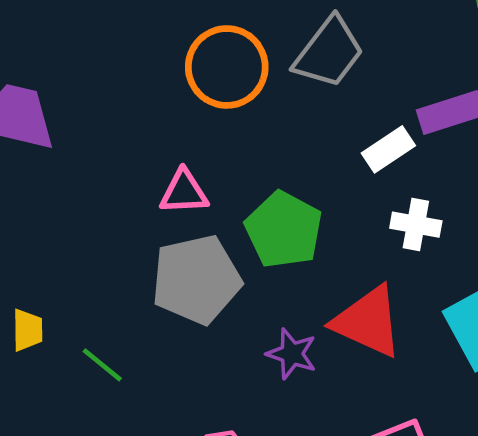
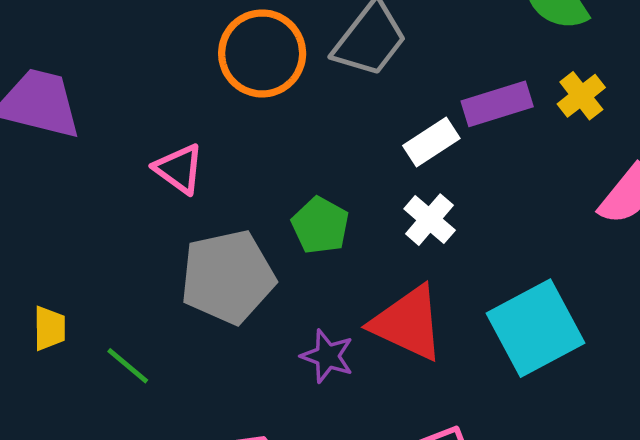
pink triangle: (184, 192) -> (179, 169), moved, turned 38
white cross: (416, 225) -> (430, 220), moved, turned 30
green pentagon: (284, 230) -> (320, 225), size x0.7

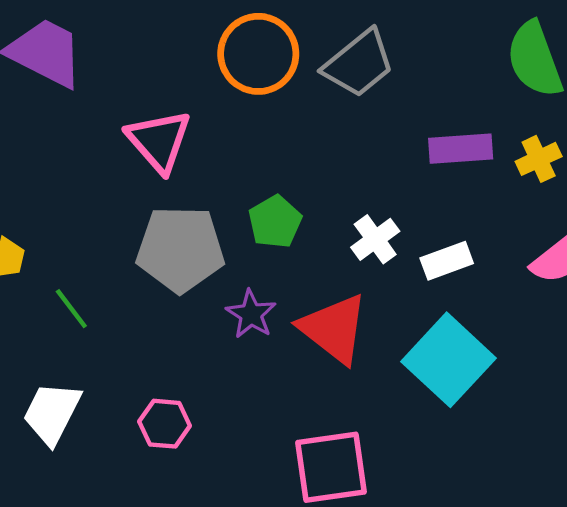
white rectangle: (431, 142) -> (447, 261), moved
pink triangle: (179, 169) -> (159, 141), size x1.4
cyan square: (536, 328) -> (448, 360), turned -32
purple star: (327, 356) -> (251, 314), moved

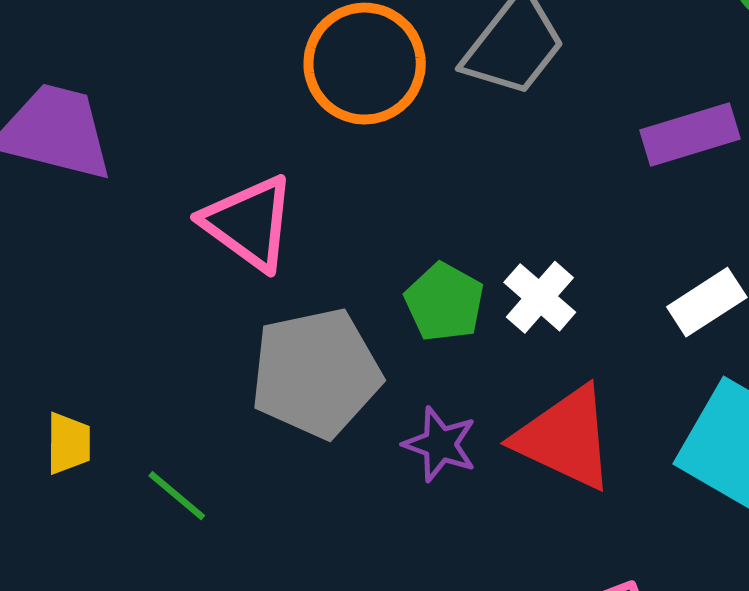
white cross: (375, 239) -> (540, 297), moved

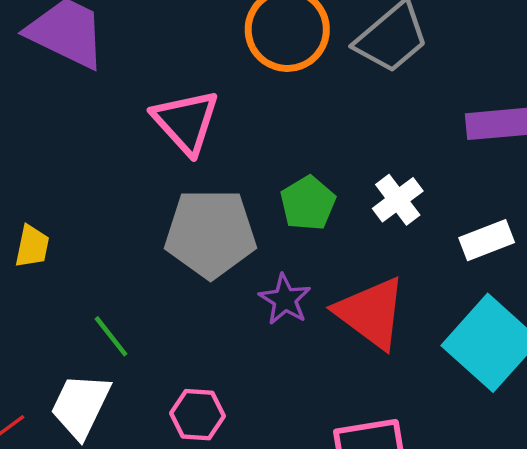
white cross: (540, 297) -> (398, 200), moved
green line: (177, 496) -> (111, 336), moved

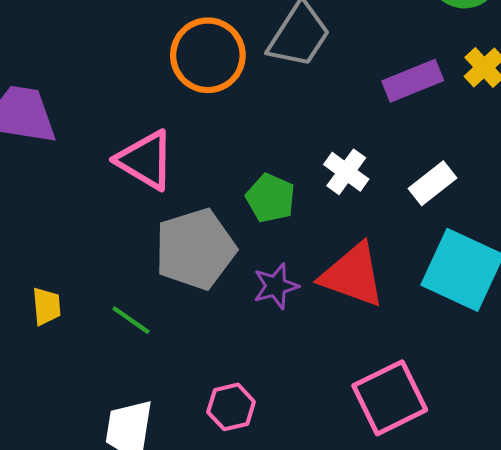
purple star: (285, 299) -> (276, 286), turned -30
green line: (111, 336) -> (131, 320), moved

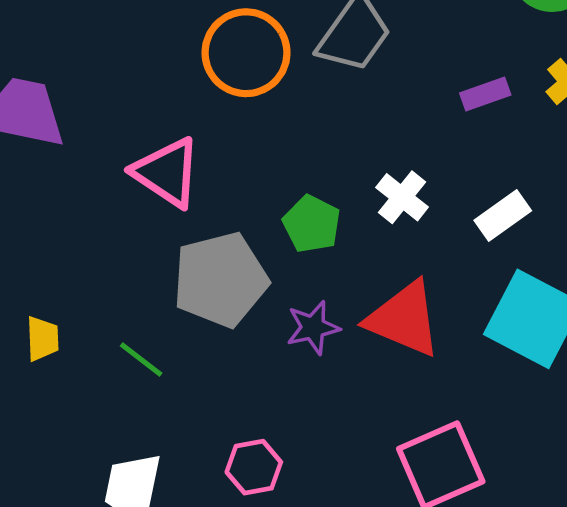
purple rectangle: (413, 81) -> (485, 94), size x0.7

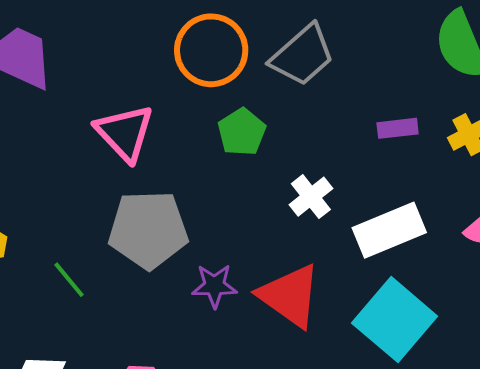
white rectangle: (503, 215) -> (389, 230), size x1.5
green pentagon: (312, 224) -> (242, 132), moved

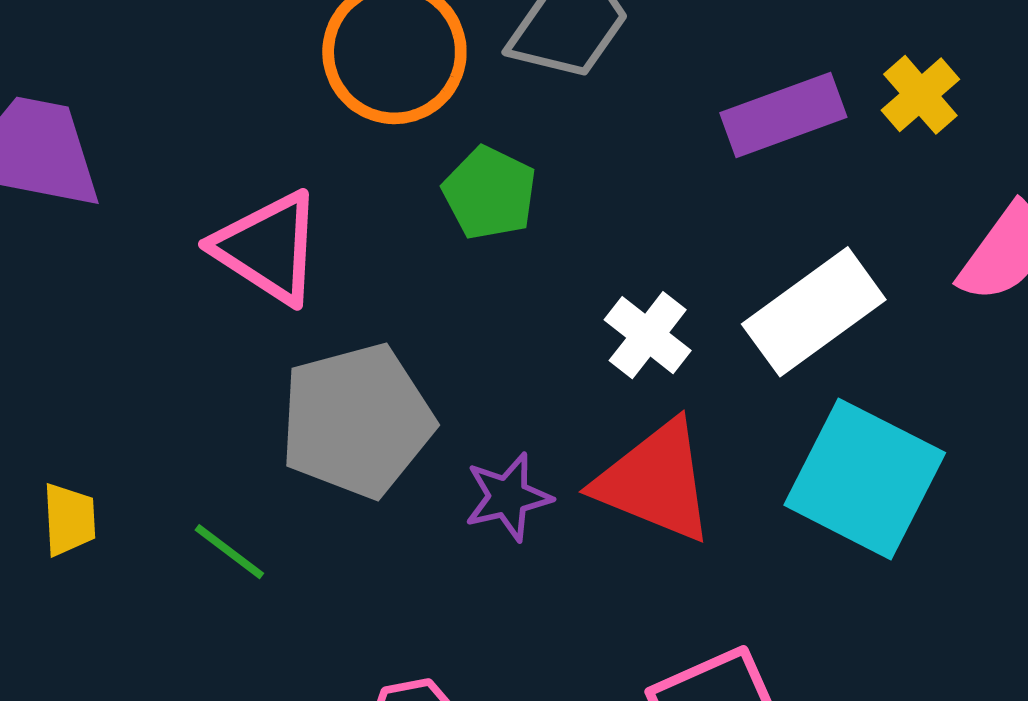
purple rectangle: (398, 128) -> (783, 115), size x1.5
white cross: (311, 197) -> (648, 335), moved

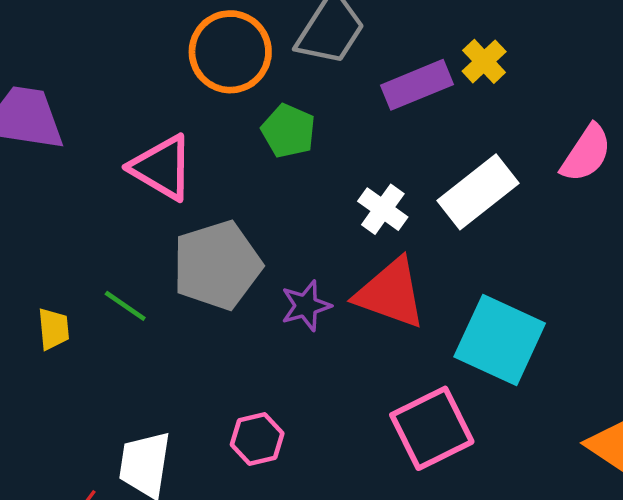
yellow cross: (920, 95) -> (484, 61), moved
purple rectangle: (783, 115) -> (417, 85), moved
cyan square: (865, 479) -> (500, 340), moved
green line: (229, 552) -> (125, 306), moved

